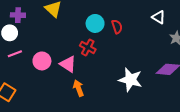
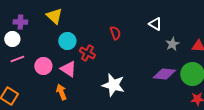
cyan circle: (95, 23) -> (67, 41), moved
white star: (130, 80) -> (113, 85), moved
orange arrow: (78, 88) -> (61, 92), moved

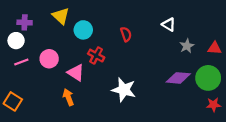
cyan circle: (67, 41) -> (83, 30), moved
pink circle: (43, 66) -> (49, 59), moved

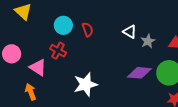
white triangle: (169, 25) -> (130, 32), moved
cyan circle: (83, 30) -> (63, 25), moved
white star: (124, 90) -> (86, 84), turned -30

